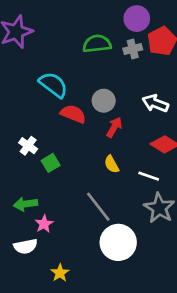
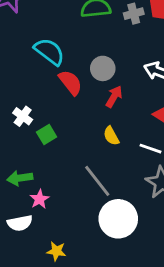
red semicircle: (73, 114) -> (70, 82), turned 30
yellow star: (60, 273) -> (56, 251), turned -30

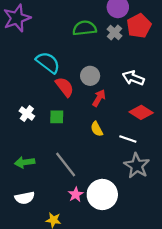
gray cross: (134, 14) -> (114, 33), turned -32
green square: (47, 134) -> (57, 117), moved, turned 32
gray line: (97, 181) -> (66, 165), moved
pink star: (40, 199) -> (76, 194), moved

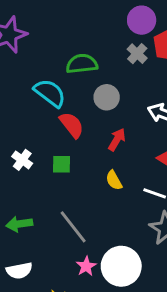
green semicircle: (85, 28) -> (82, 64), moved
gray circle: (90, 76) -> (107, 97), moved

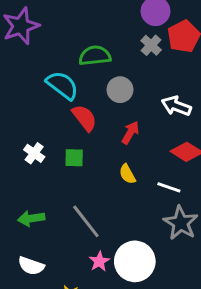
white semicircle: (19, 271) -> (31, 266), turned 30

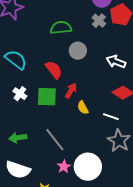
cyan semicircle: (62, 85) -> (16, 60), moved
red arrow: (130, 133) -> (71, 91), moved
green square: (74, 158) -> (47, 97), size x1.5
white semicircle: (31, 266) -> (18, 170), size x1.4

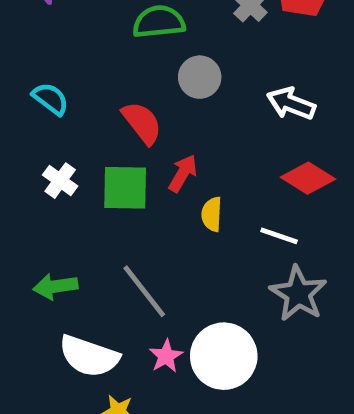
cyan semicircle: (16, 60) -> (51, 99), size x0.7
yellow semicircle: (83, 108) -> (212, 214), turned 32
white semicircle: (18, 170) -> (89, 356), moved

